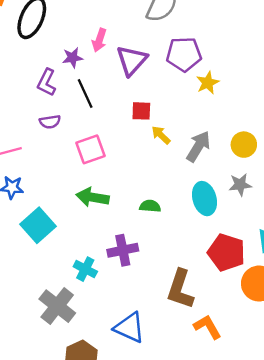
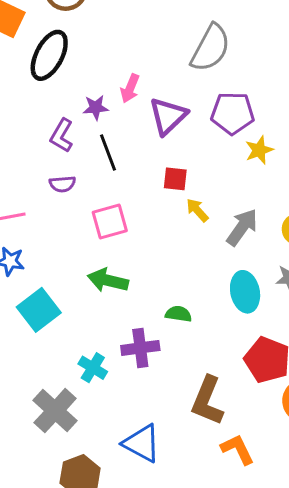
green semicircle: (150, 206) -> (178, 314), moved

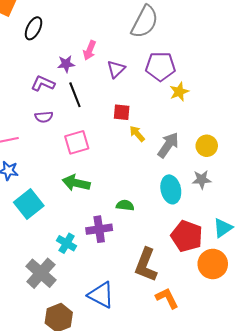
black ellipse: (49, 55) -> (34, 28), size x0.7
purple triangle: (168, 116) -> (116, 69), size x0.7
purple L-shape: (62, 136) -> (43, 84), turned 85

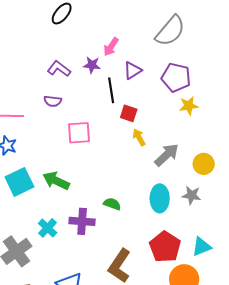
purple star: (66, 64) -> (92, 65), moved
black line: (75, 95) -> (111, 90), moved
green arrow: (76, 183) -> (56, 181), moved

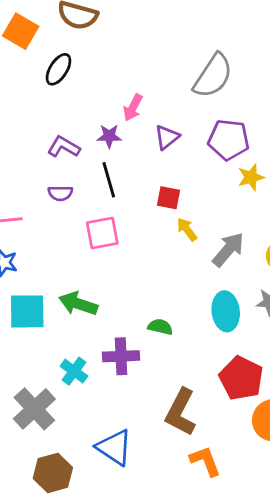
black line: (111, 90) -> (109, 180), moved
cyan square: (19, 182) -> (27, 311), turned 32

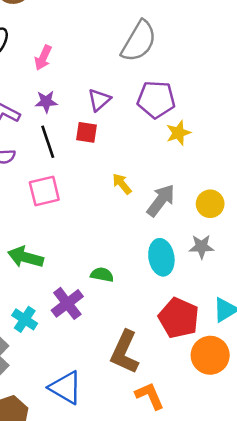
pink arrow: (133, 108) -> (43, 58), moved
red square: (169, 198) -> (87, 132), moved
purple cross: (121, 356) -> (67, 303), turned -32

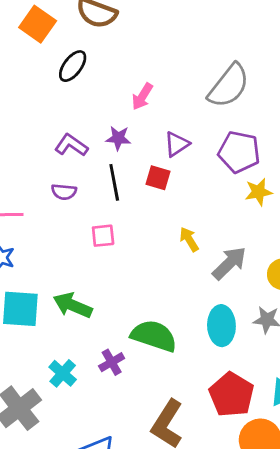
pink arrow: (43, 58) -> (142, 96), moved
pink square: (44, 191) -> (103, 236), size x0.7
green semicircle: (102, 275) -> (154, 336), size x1.8
purple cross: (67, 303) -> (112, 362), size x0.7

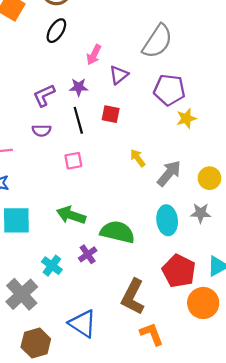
black ellipse: (73, 66) -> (56, 31), moved
purple triangle: (177, 144) -> (119, 75), moved
purple L-shape: (71, 145) -> (44, 95), turned -55
green arrow: (73, 305) -> (71, 215), moved

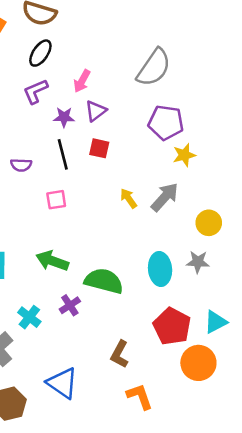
purple triangle: (119, 75) -> (96, 111), moved
purple L-shape: (44, 95) -> (36, 91), moved
gray arrow: (169, 173) -> (165, 197), moved
brown L-shape: (133, 297) -> (120, 354), size x0.7

